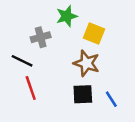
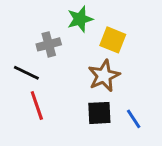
brown star: (87, 63) -> (104, 76), turned 30

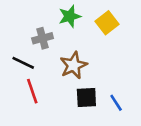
yellow square: (113, 40) -> (107, 23), moved, turned 30
brown star: (104, 76) -> (74, 65), moved

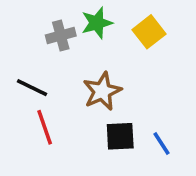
gray cross: (43, 38) -> (61, 35), moved

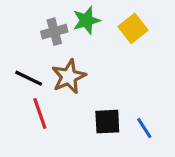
brown star: (102, 91) -> (69, 77), moved

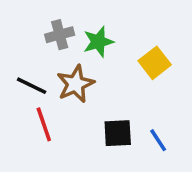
green star: (86, 20) -> (98, 42), moved
yellow square: (133, 28) -> (155, 63), moved

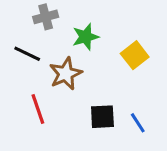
gray cross: (60, 35) -> (46, 17), moved
black line: (32, 86) -> (27, 54), moved

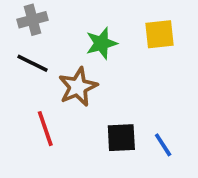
gray cross: (46, 17) -> (32, 20), moved
yellow square: (135, 55) -> (159, 34), moved, turned 32

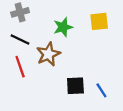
red line: (45, 129) -> (20, 67), moved

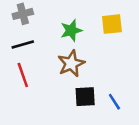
black line: (20, 39) -> (23, 44), turned -42
brown star: (48, 54) -> (71, 64), moved

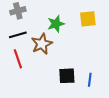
brown star: (71, 64) -> (42, 44), moved
blue line: (114, 102) -> (90, 80), turned 40

